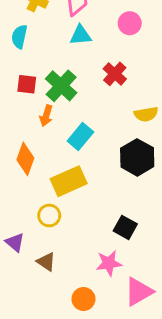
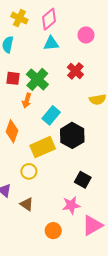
black hexagon: (137, 157) -> (72, 135), moved

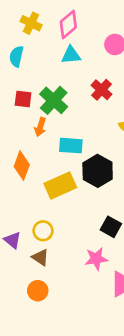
cyan rectangle: (51, 115) -> (71, 146), turned 54
yellow circle: (29, 171) -> (43, 231), moved
orange circle: (53, 231) -> (38, 291), moved

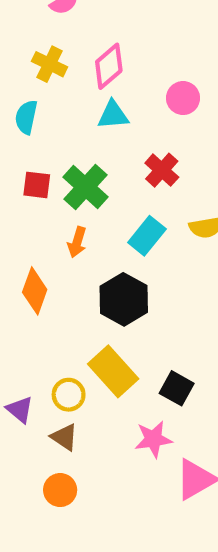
orange arrow: (40, 127) -> (77, 242), moved
cyan rectangle: (71, 146) -> (147, 236), moved, turned -55
black hexagon: (98, 171) -> (124, 299), moved
yellow rectangle: (60, 186) -> (113, 371), moved, turned 72

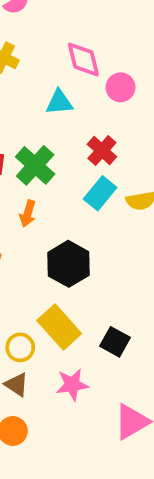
pink diamond: (109, 66) -> (83, 59), moved, turned -63
cyan rectangle: (147, 236) -> (100, 193), moved
pink star: (153, 439) -> (72, 385), moved

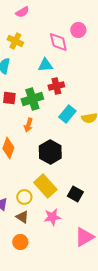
pink circle: (121, 87) -> (78, 30), moved
red cross: (102, 150) -> (56, 86), moved, turned 35
green cross: (35, 165) -> (32, 99), turned 30

